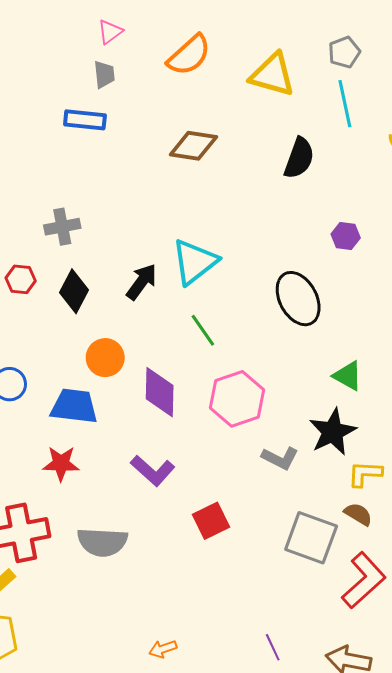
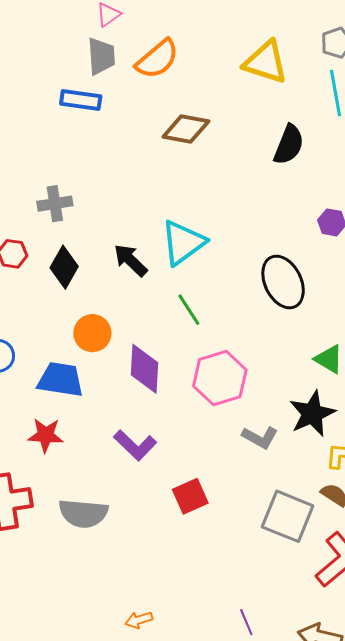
orange semicircle: (189, 55) -> (157, 59), moved
gray trapezoid: (104, 74) -> (101, 56), size x1.4
black arrow: (142, 282) -> (131, 260), turned -84

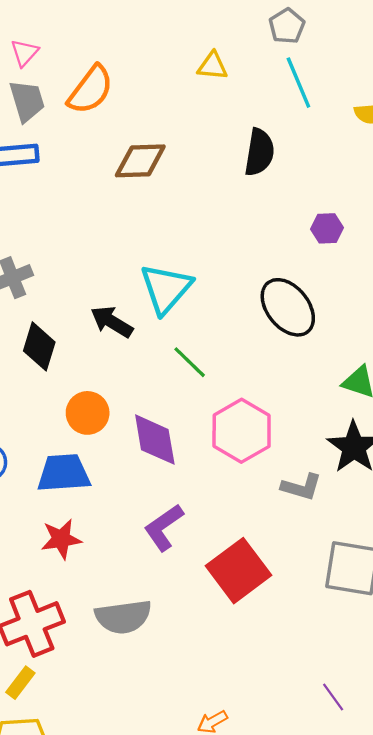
yellow triangle: (266, 62) -> (213, 66), size x0.6
purple L-shape: (135, 445) -> (164, 527), turned 114
red square: (190, 496) -> (238, 571), size x1.5

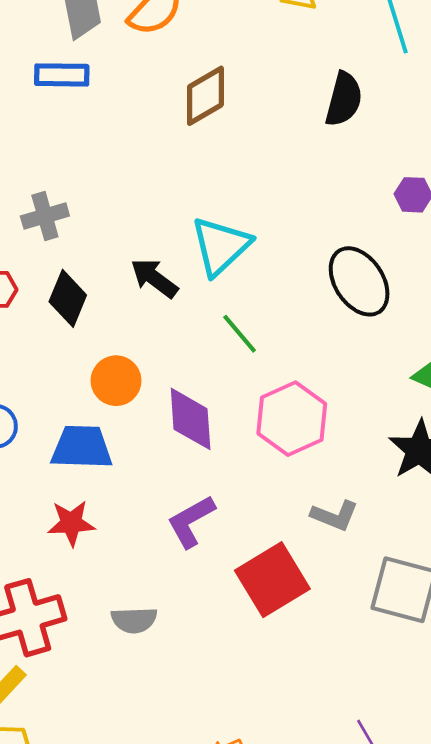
brown diamond: (140, 161) -> (205, 96), turned -34
gray L-shape: (301, 487) -> (335, 516), moved
gray semicircle: (123, 617) -> (134, 620), size x0.7

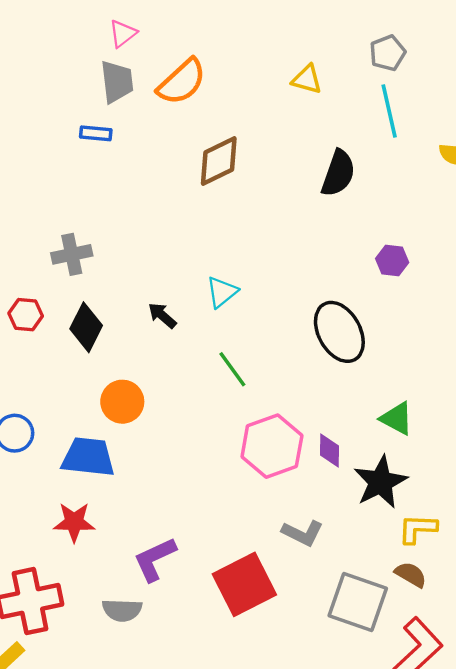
blue rectangle: (62, 75) -> (96, 133), size x0.7
cyan triangle: (221, 246) -> (222, 292), size x0.6
black arrow: (154, 278) -> (162, 315), size x0.7
purple diamond: (191, 419) -> (329, 450), moved, size x0.6
purple L-shape: (191, 521) -> (155, 559), moved

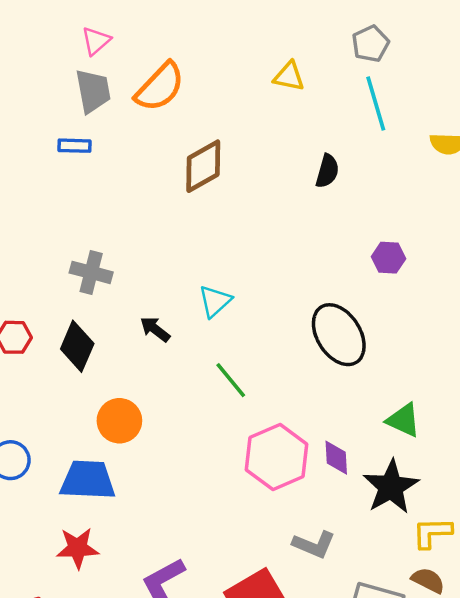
black semicircle: (338, 173) -> (327, 171), size x0.7
gray cross: (72, 254) -> (91, 272), moved, turned 30

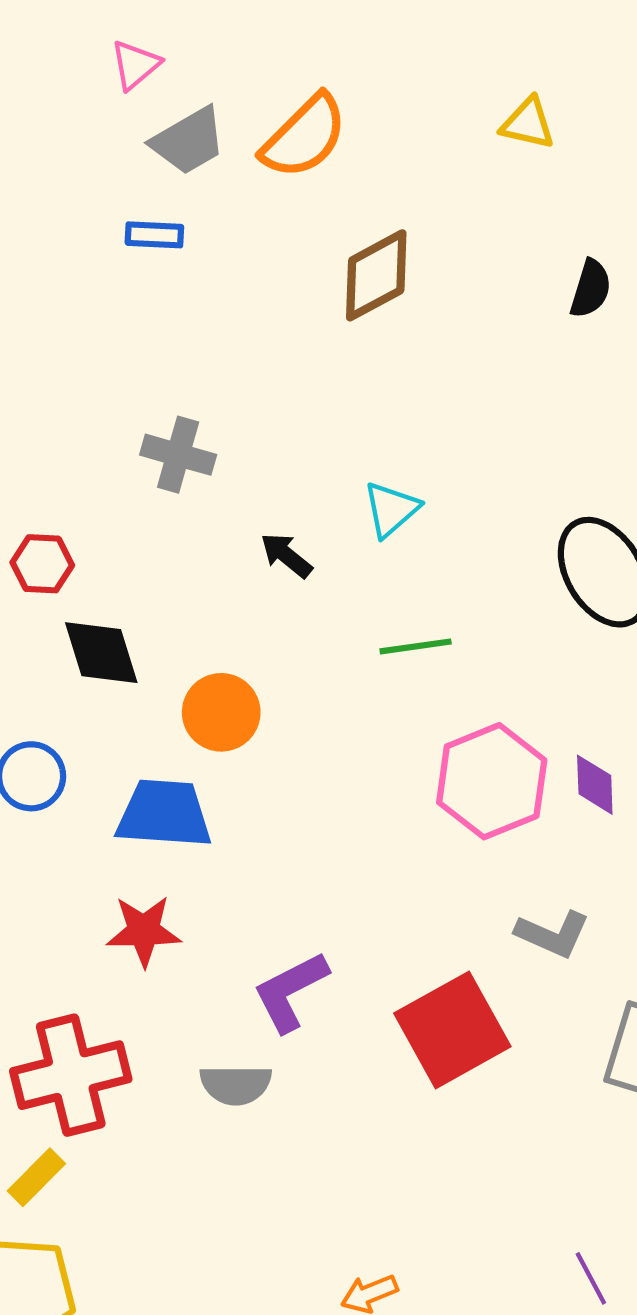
pink triangle: (96, 41) -> (135, 65), moved
gray trapezoid: (93, 91) -> (189, 141), turned 69
black diamond: (77, 346) -> (101, 653), moved, turned -42
green line: (231, 380) -> (416, 646), turned -60

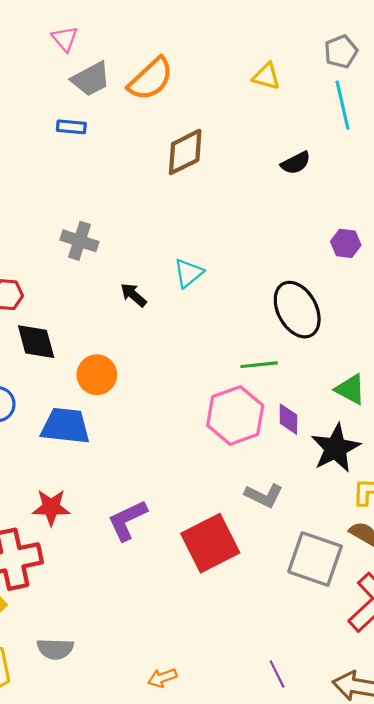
pink triangle: (135, 65) -> (65, 39), turned -32
black semicircle: (591, 289) -> (296, 163), turned 44
green line: (416, 646) -> (259, 365), moved
red star: (144, 931) -> (51, 507), moved
gray semicircle: (236, 1085) -> (55, 649), moved

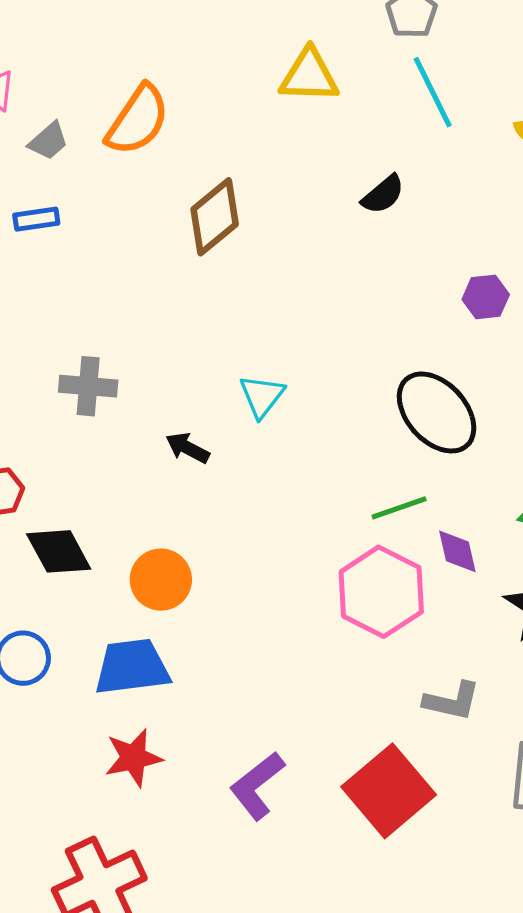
yellow triangle: (266, 76) -> (309, 76), size x1.4
gray trapezoid: (91, 79) -> (48, 141), size x0.7
purple diamond: (288, 419) -> (457, 551), moved
red star: (51, 507) -> (133, 758), moved

